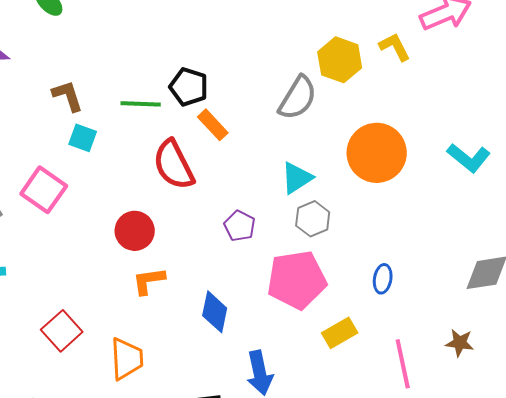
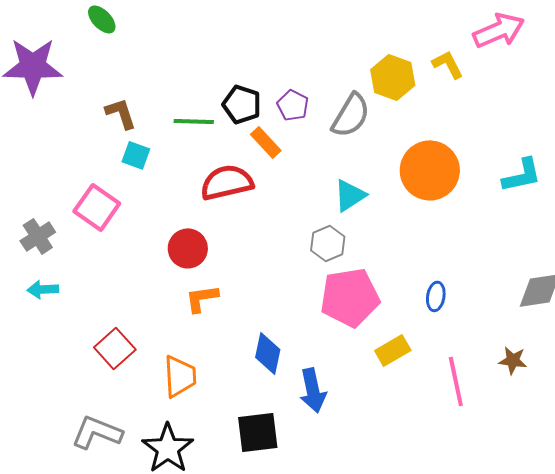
cyan L-shape: (469, 158) -> (522, 175), turned -51
red semicircle: (174, 165) -> (227, 182), turned 104
gray hexagon: (313, 219) -> (328, 243), moved
purple pentagon: (240, 226) -> (293, 105), moved
blue diamond: (215, 312) -> (268, 353), moved

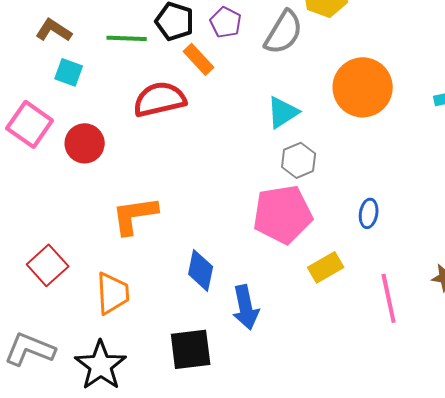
brown L-shape: (121, 113) -> (54, 30), turned -39
gray hexagon: (328, 243) -> (299, 160), moved
red circle: (188, 248) -> (85, 143), moved
orange L-shape: (202, 298) -> (135, 215), size x1.4

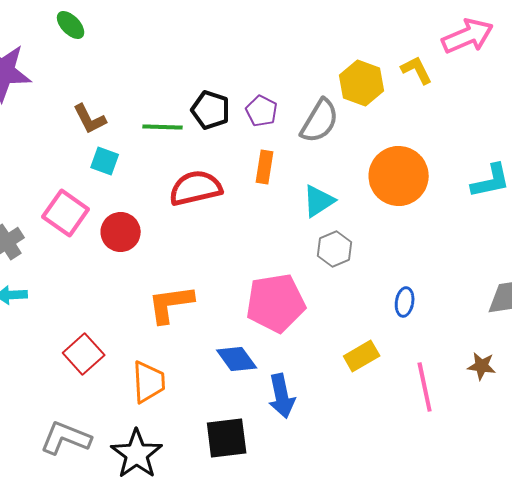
brown L-shape: (54, 30) -> (90, 119), turned -150
orange rectangle: (199, 59) -> (265, 167), moved, turned 52
pink pentagon: (283, 214) -> (276, 303), moved
blue diamond: (201, 270) -> (237, 359), turned -48

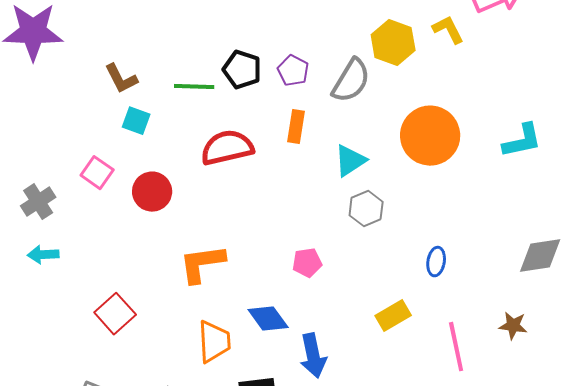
pink square: (66, 213) -> (97, 173), size x0.7
pink pentagon: (276, 303) -> (307, 263), size x0.5
orange trapezoid: (149, 382) -> (214, 342), moved

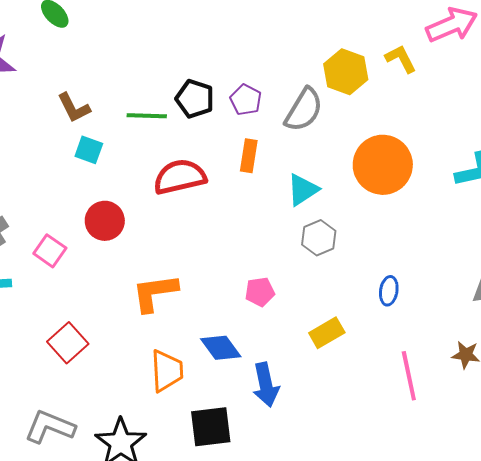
pink square: (97, 173) -> (50, 251), moved
yellow rectangle: (393, 316) -> (327, 333), moved

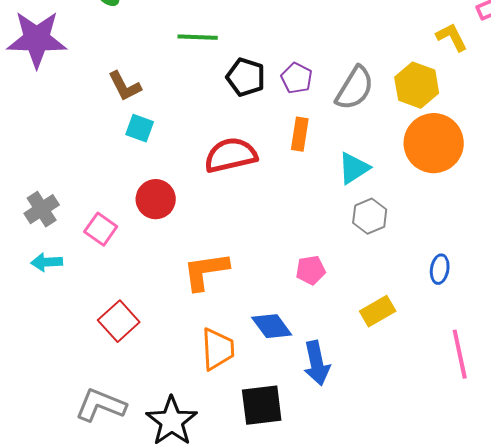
yellow hexagon: (346, 72) -> (417, 85), moved
green line: (147, 116) -> (198, 37), moved

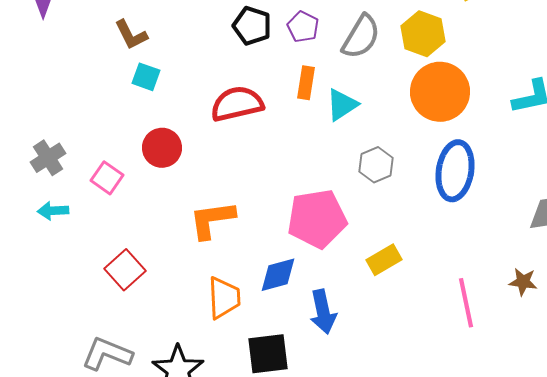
cyan triangle: (354, 168) -> (342, 105), moved
blue ellipse: (440, 269) -> (455, 171), moved, size x2.0
pink pentagon: (311, 270) -> (317, 219), size x2.0
blue diamond: (272, 326) -> (278, 275), turned -69

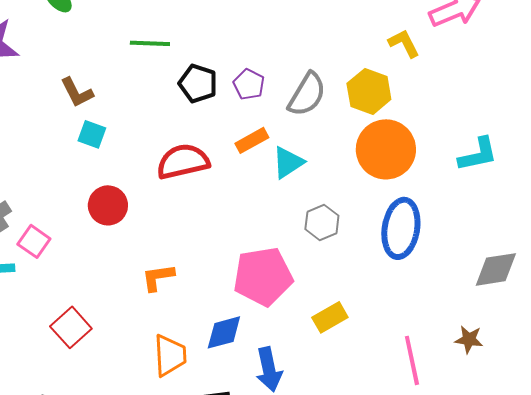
orange rectangle: (306, 83) -> (252, 140), turned 52
pink square: (107, 178) -> (34, 241), moved
orange L-shape: (212, 220) -> (158, 277), size x0.7

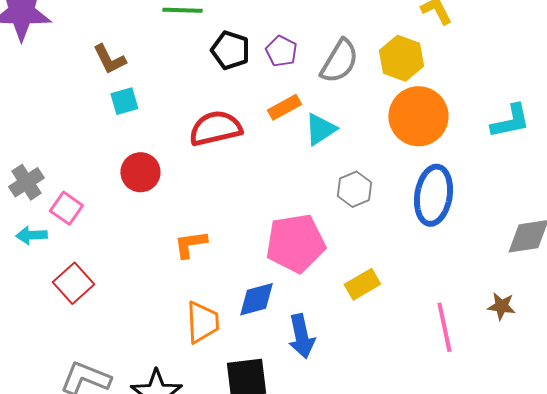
cyan square: (92, 134) -> (124, 101), turned -36
red square: (71, 327) -> (73, 283), moved

